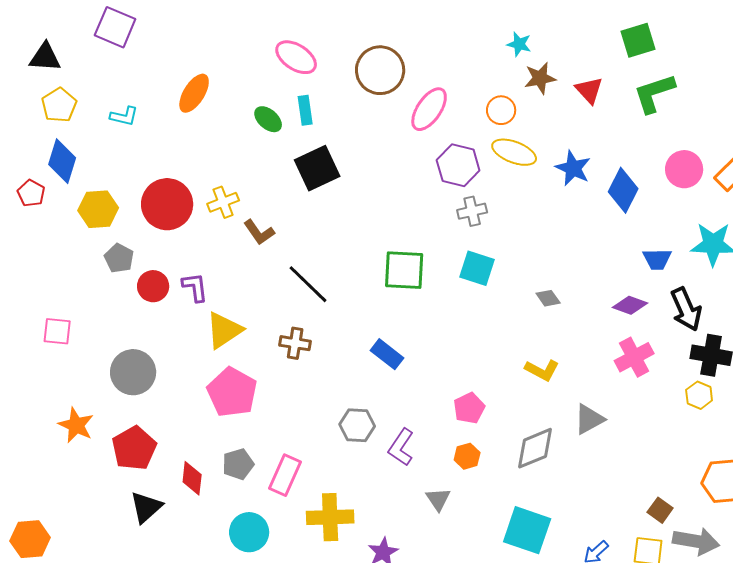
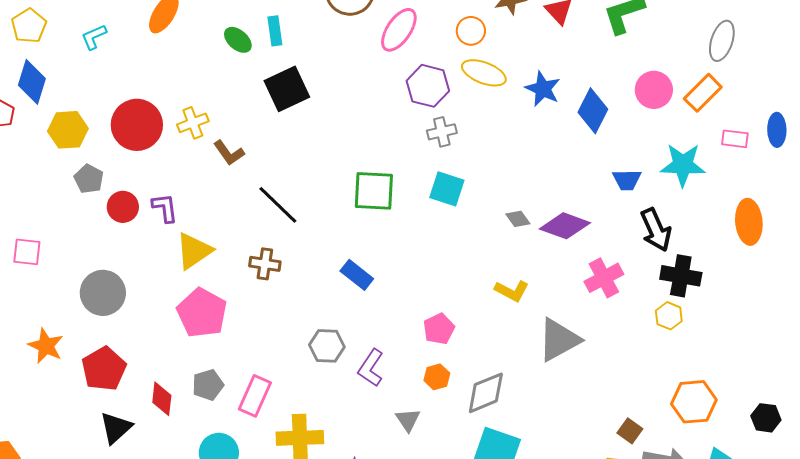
cyan L-shape: (124, 116) -> (94, 37), turned 144
purple diamond: (630, 305) -> (565, 226), moved, size x1.4
gray triangle: (589, 419) -> (559, 340), size x1.4
gray diamond: (535, 448) -> (486, 393), moved

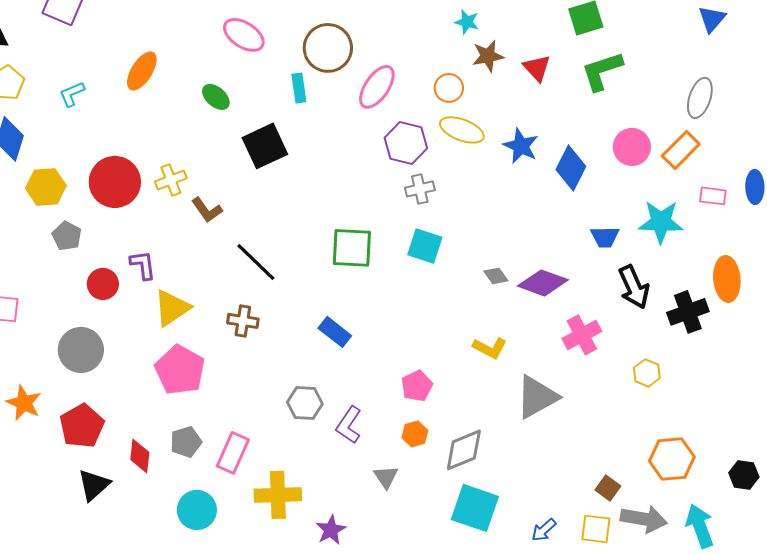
cyan rectangle: (275, 31) -> (299, 88), moved
red circle: (123, 207) -> (103, 284), moved
black cross: (681, 276) -> (688, 312), moved, turned -30

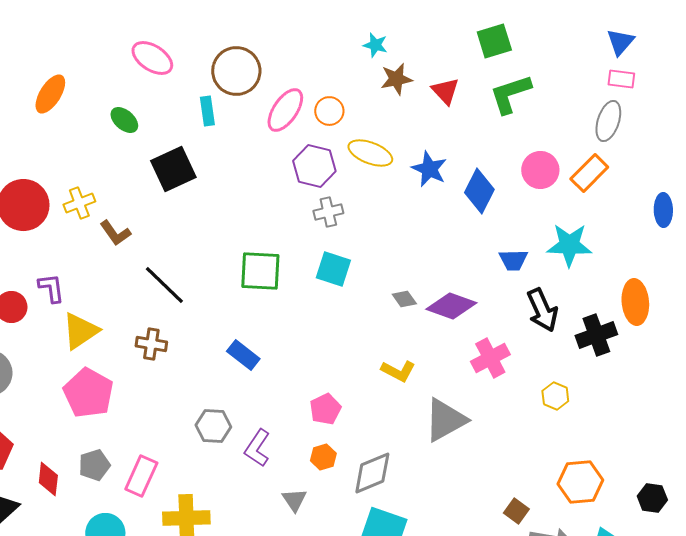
orange circle: (449, 88) -> (329, 111), moved
pink rectangle: (713, 196) -> (621, 79), moved

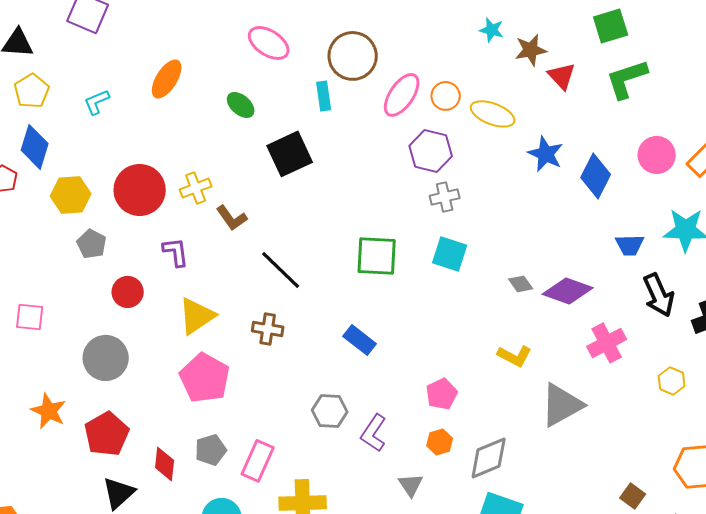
brown star: (396, 79) -> (531, 50), moved
yellow ellipse: (370, 153) -> (493, 114), moved
purple L-shape: (51, 288) -> (176, 252), moved

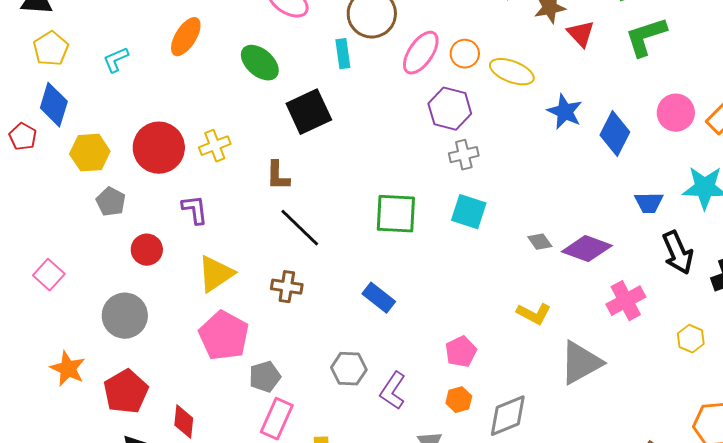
green ellipse: (241, 105) -> (260, 63), size x1.4
brown L-shape: (232, 218) -> (278, 176), moved, turned 36
pink square: (30, 317) -> (49, 275), turned 36
gray pentagon: (211, 450) -> (265, 377), moved

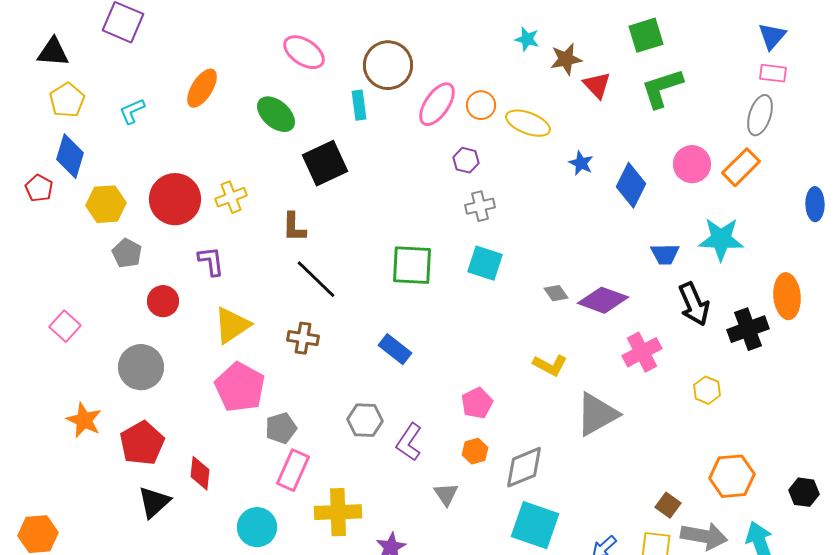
purple hexagon: (450, 109) -> (466, 160), size x0.6
blue star: (565, 112) -> (581, 163), size x0.7

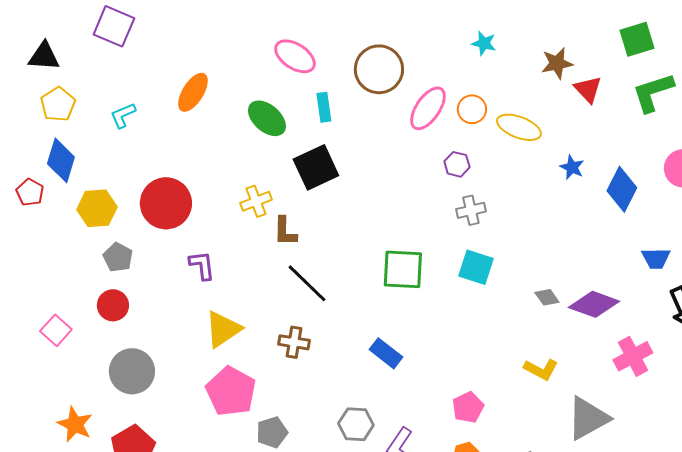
cyan star: (527, 39) -> (484, 43), moved
cyan rectangle: (359, 105) -> (324, 107), moved
yellow cross: (231, 197) -> (256, 201), moved
red circle: (163, 301) -> (113, 305), moved

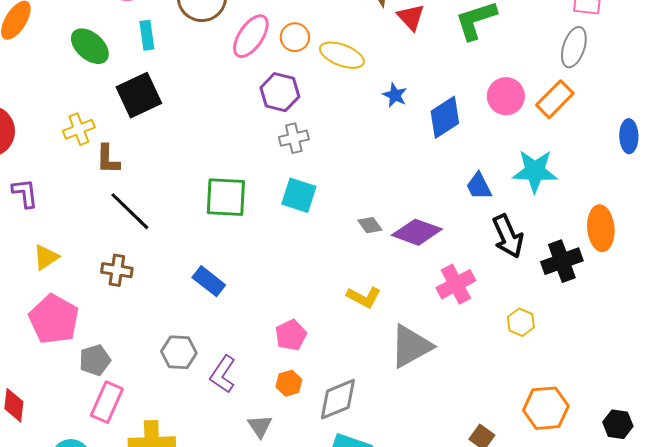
purple hexagon: (457, 164) -> (280, 92), size x1.5
blue diamond: (622, 189) -> (445, 117), turned 30
blue trapezoid: (656, 258) -> (479, 186), turned 64
yellow triangle: (223, 329) -> (46, 257), size x0.7

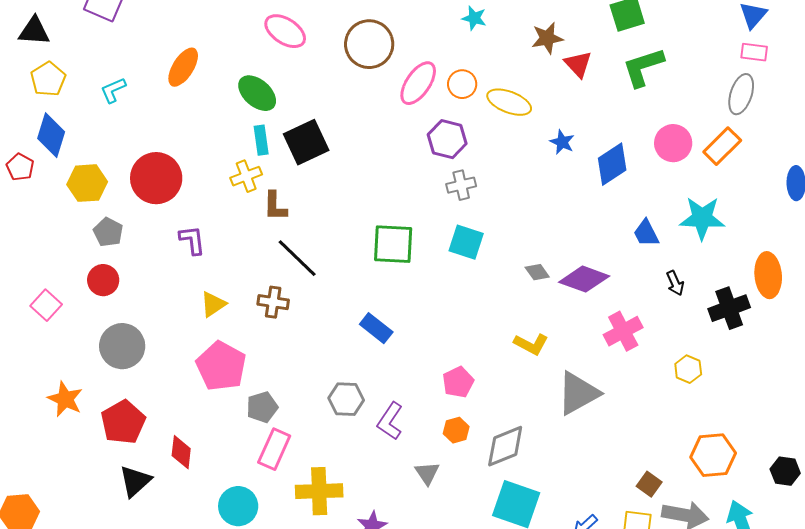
cyan rectangle: (147, 35) -> (261, 140), moved
black arrow: (508, 236) -> (675, 283), size x0.6
brown cross: (117, 270) -> (273, 302), moved

